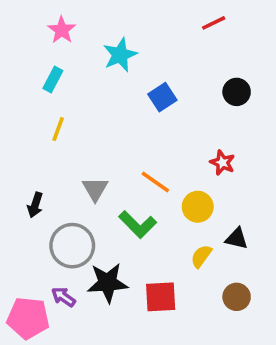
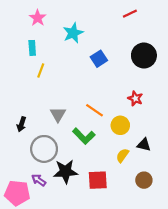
cyan rectangle: (53, 80) -> (32, 48), turned -32
black circle: (237, 92) -> (144, 55), size x1.5
yellow line: (58, 129) -> (41, 71), moved

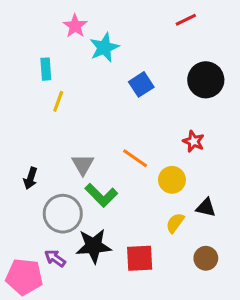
pink star: (38, 18) -> (75, 26), moved
green L-shape: (84, 136) -> (101, 195), moved

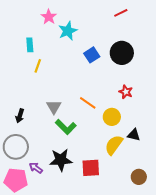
black circle: (206, 80) -> (122, 53), moved
gray circle: (63, 214) -> (16, 147), moved
yellow semicircle: (175, 223) -> (114, 145), size x1.5
brown circle: (206, 258) -> (139, 177), moved

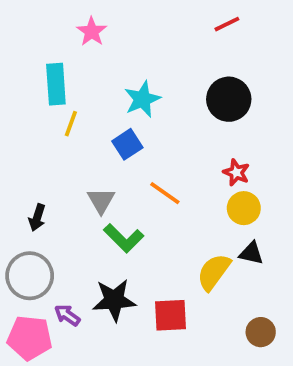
cyan star: (68, 31) -> (142, 99), moved
cyan rectangle: (30, 45) -> (56, 84), size x1.5
blue square: (92, 55) -> (127, 144), moved
yellow circle: (112, 117) -> (244, 208), moved

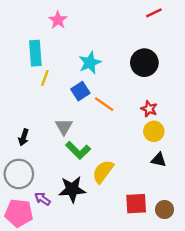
red line: (227, 24) -> (154, 13), moved
orange line: (165, 193) -> (104, 104), moved
yellow semicircle: (214, 272) -> (103, 172), moved
red square: (171, 315) -> (136, 204), moved

